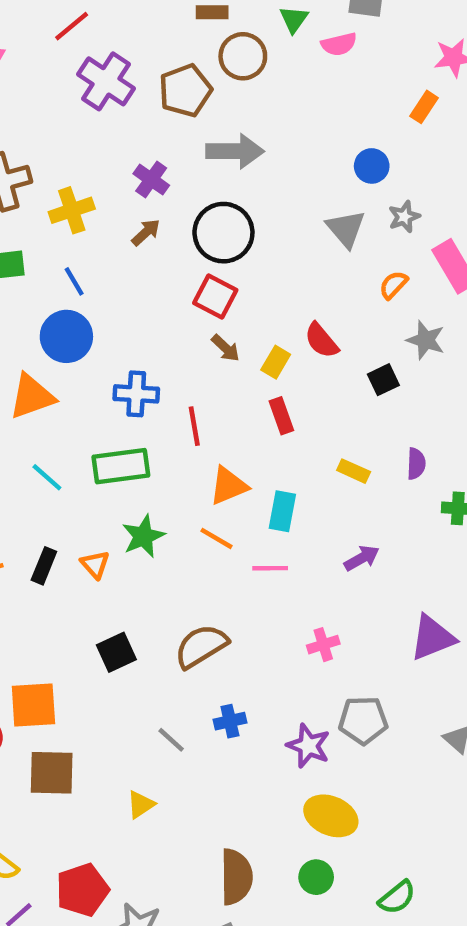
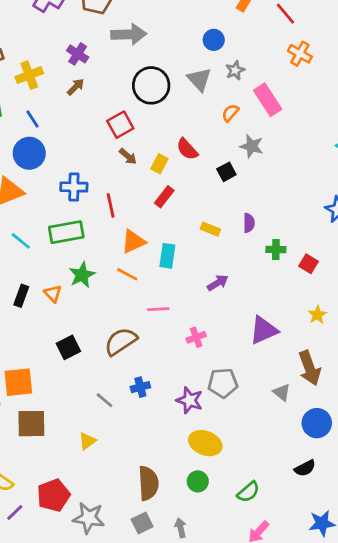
black circle: (223, 233) -> (151, 85), moved
red square: (215, 296) -> (120, 125), turned 36
red rectangle: (281, 416) -> (164, 197), turned 60
pink line: (270, 568) -> (158, 309), moved

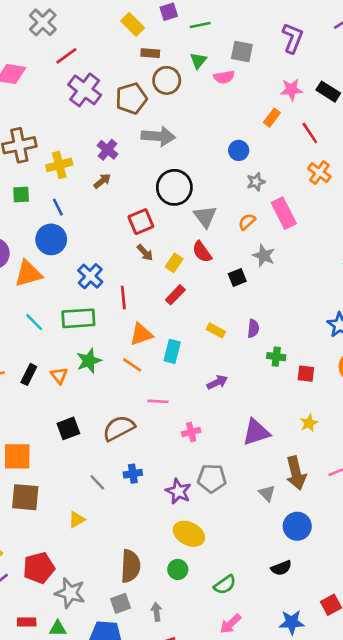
gray triangle: (199, 79) -> (205, 216), moved
blue cross: (74, 187) -> (90, 276), turned 35
red square: (309, 264) -> (306, 374), turned -30

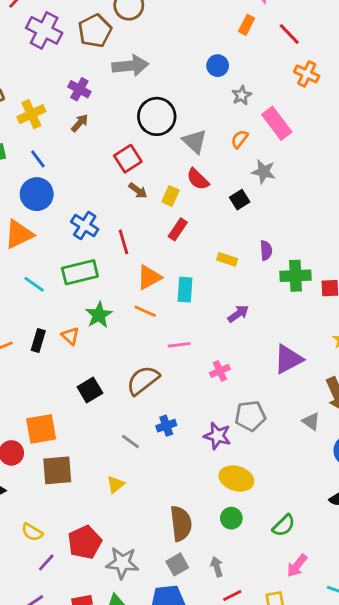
green cross: (276, 357) -> (295, 276), size x1.5

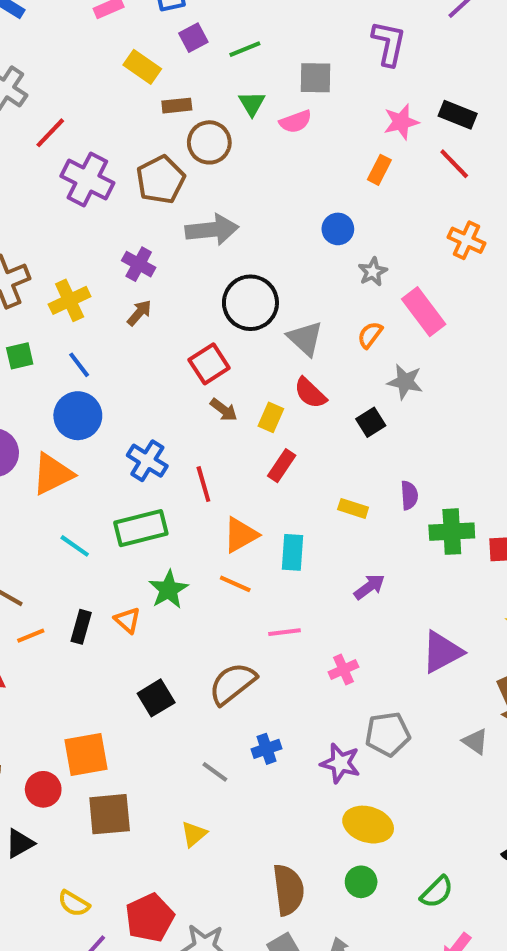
red line: (289, 34) -> (454, 164), moved

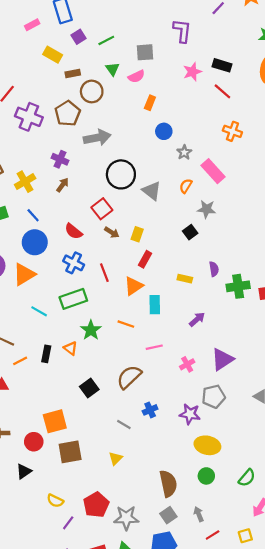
orange rectangle: (379, 170) -> (150, 103), moved
red semicircle: (310, 393) -> (73, 231), moved
orange triangle: (241, 535) -> (134, 286), moved
purple triangle: (442, 652) -> (222, 359), moved

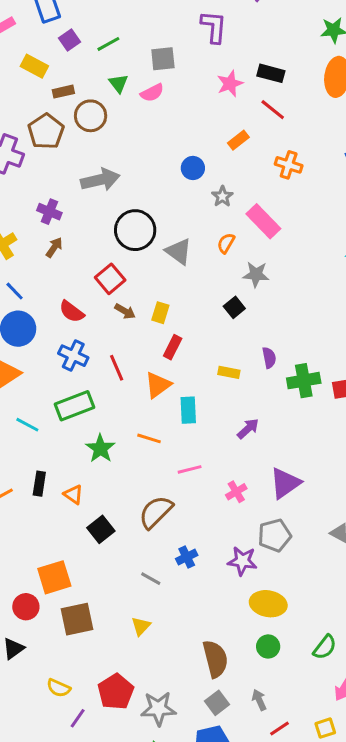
orange rectangle: (150, 103) -> (238, 140), moved, turned 32
brown pentagon: (68, 113) -> (46, 131), moved
orange triangle: (71, 348) -> (73, 495), moved

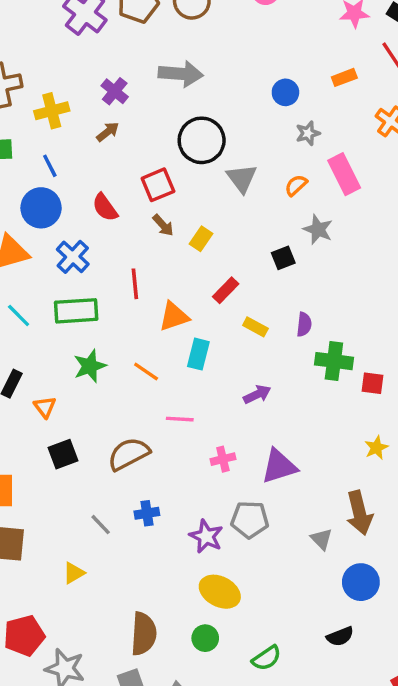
red rectangle: (173, 347) -> (226, 290), moved
blue cross: (73, 356) -> (73, 257), moved

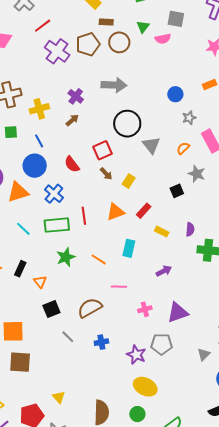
red line: (135, 284) -> (84, 216), moved
orange triangle: (174, 316) -> (115, 212), moved
gray line: (101, 525) -> (68, 337), moved
gray triangle: (321, 539) -> (204, 354), turned 32
yellow triangle: (74, 573) -> (59, 397), moved, turned -40

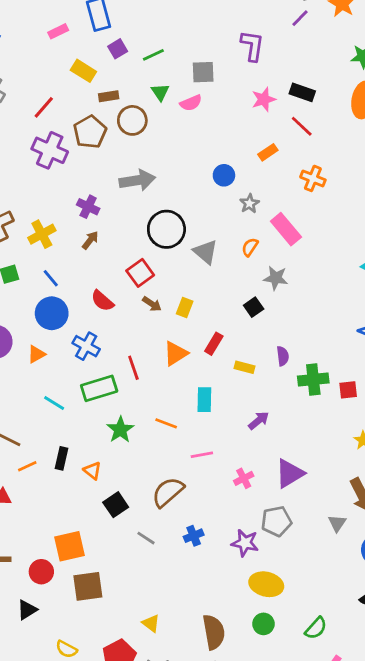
red line: (43, 26) -> (44, 107), moved
orange triangle: (18, 192) -> (36, 354), size x0.6

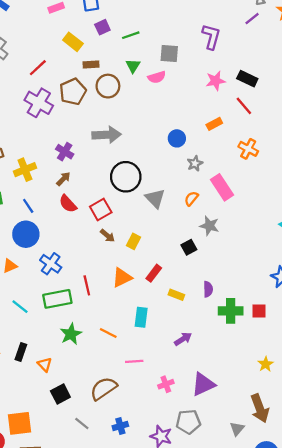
red semicircle: (102, 301) -> (68, 204), moved
red square: (348, 390) -> (259, 311), moved

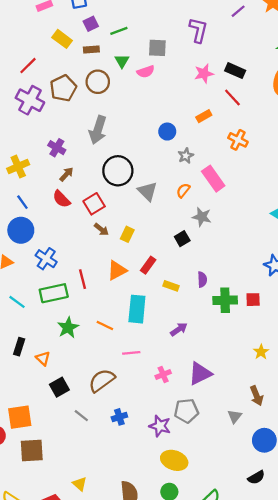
brown rectangle: (91, 64) -> (91, 49), moved
gray arrow: (107, 135) -> (98, 130), turned 112
brown arrow: (63, 179) -> (66, 174), moved
cyan rectangle: (141, 317) -> (137, 309), size x1.4
brown arrow: (260, 408) -> (257, 396), size x0.7

